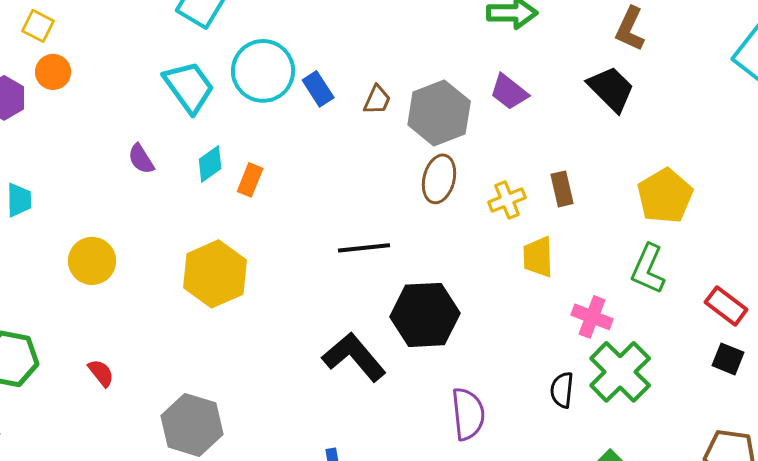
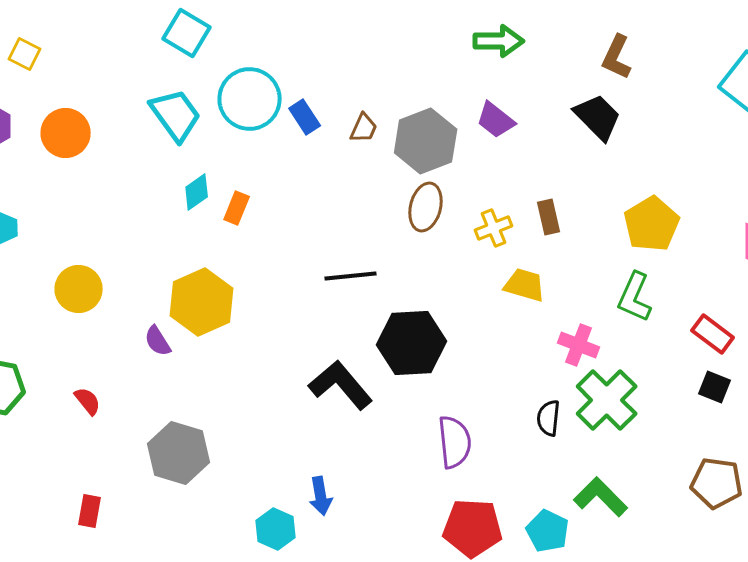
orange circle: (53, 72) -> (66, 133), moved, size x1.4
purple semicircle: (141, 159) -> (158, 341), moved
yellow trapezoid: (538, 257) -> (525, 285), turned 108

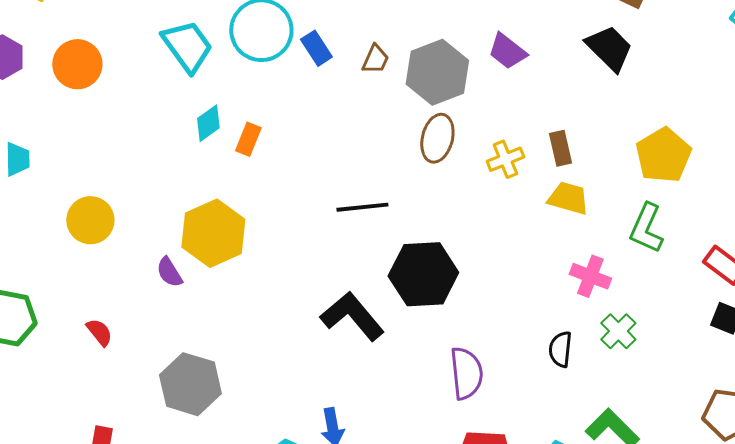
yellow trapezoid: (525, 285) -> (568, 198), moved
green cross: (607, 400) -> (618, 331), size x0.6

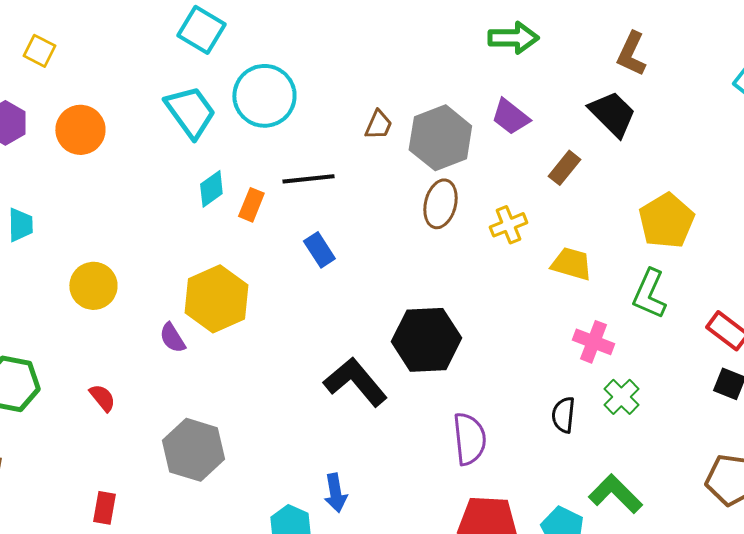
blue rectangle: (316, 48) -> (319, 250), moved
brown rectangle: (560, 148) -> (564, 168), moved, turned 52
black line: (362, 207) -> (308, 179), moved

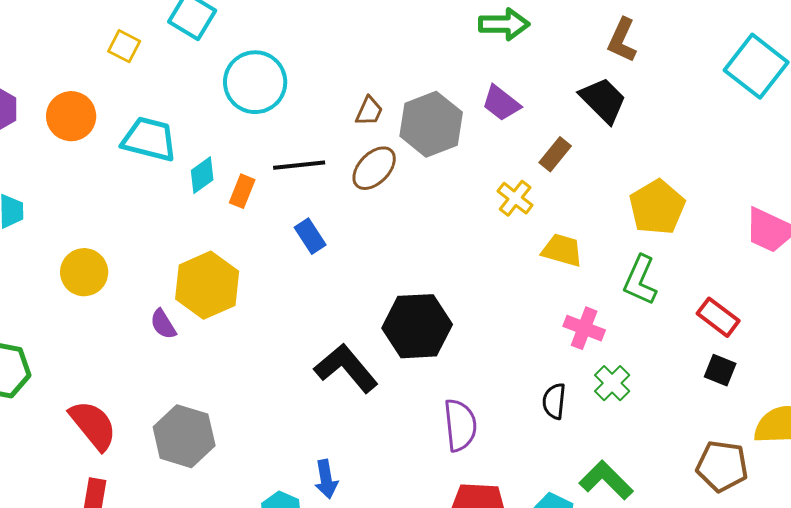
yellow square: (39, 51) -> (124, 46), moved
cyan trapezoid: (190, 112) -> (149, 139), moved, turned -40
brown ellipse: (440, 204) -> (374, 168), moved, turned 30
yellow cross: (508, 225) -> (515, 198), moved, turned -30
red semicircle: (102, 398) -> (93, 425), moved, size x1.8

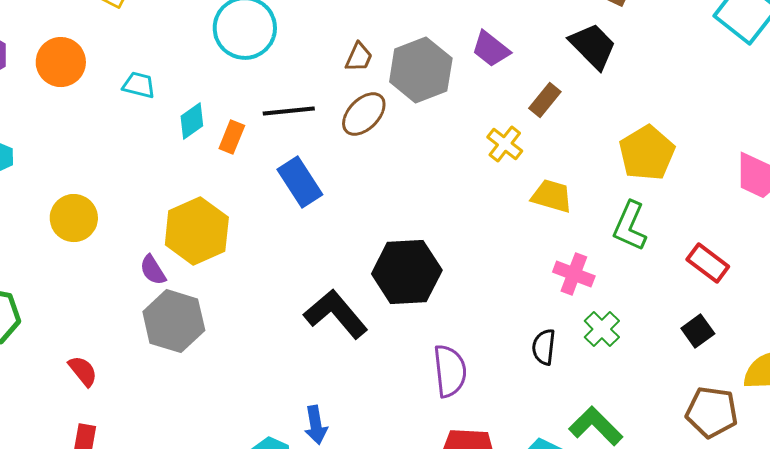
cyan trapezoid: (149, 139) -> (139, 85), size x0.6
blue rectangle: (310, 236) -> (300, 182), size x1.4
black square: (720, 370) -> (698, 331), moved, turned 32
red semicircle: (93, 425) -> (83, 371), size x0.6
gray hexagon: (184, 436) -> (174, 321), moved

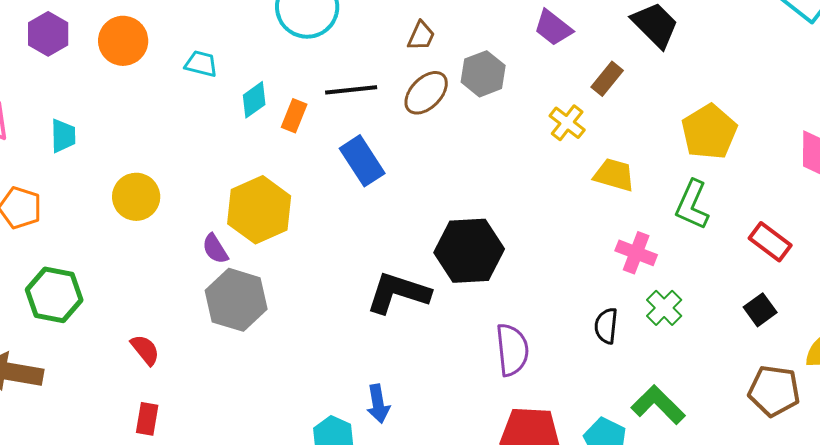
gray hexagon: (421, 70) -> (483, 74), moved, size x0.7
black L-shape: (336, 314) -> (398, 293), turned -32

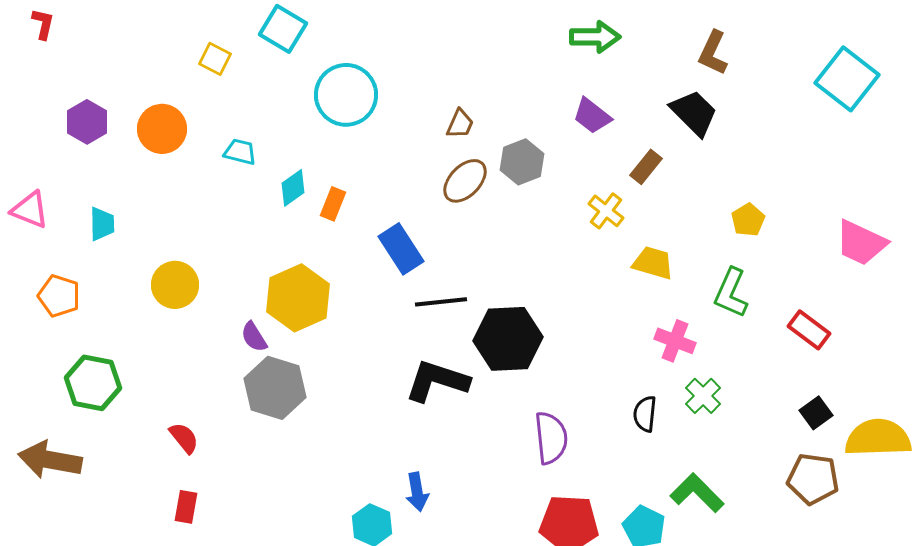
black line: (351, 90) -> (441, 302), moved
yellow pentagon: (709, 132) -> (748, 220), size x0.6
black square: (760, 310) -> (816, 413), moved

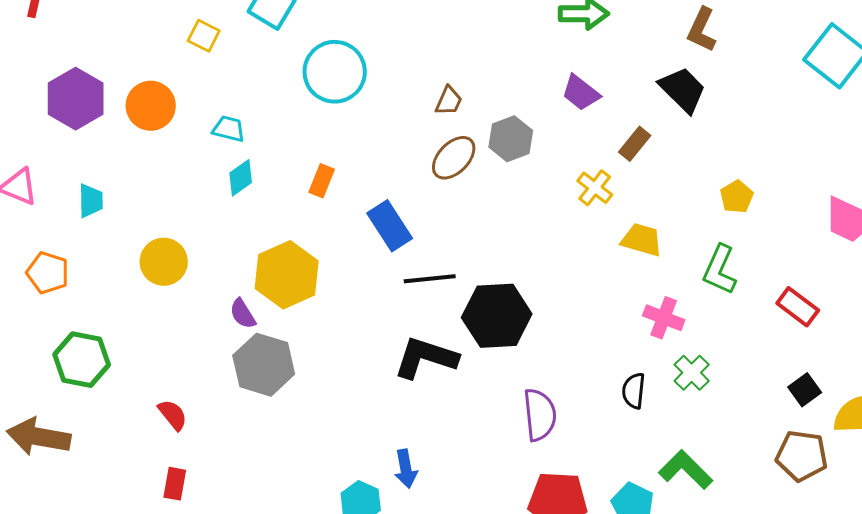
purple hexagon: (87, 122) -> (76, 99), size x1.4
cyan diamond: (293, 188) -> (241, 178), moved

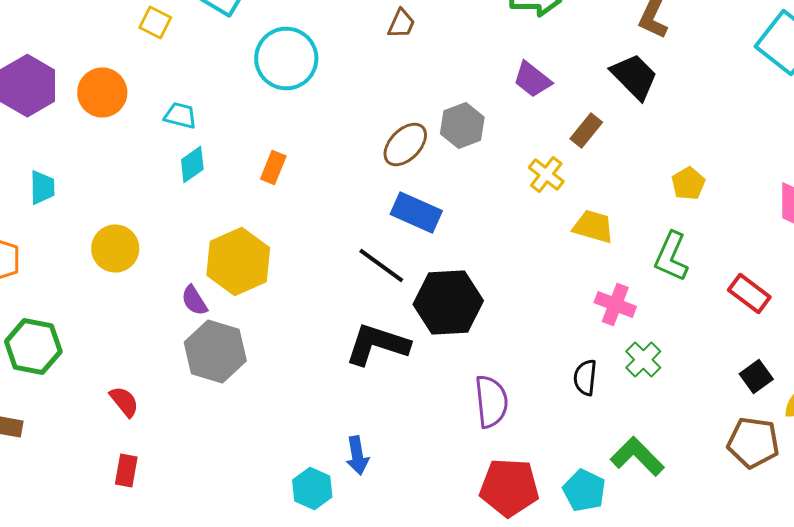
brown trapezoid: (449, 101) -> (401, 24), moved
blue rectangle: (390, 226) -> (416, 212), moved, turned -33
black line: (430, 279) -> (381, 266), turned 42

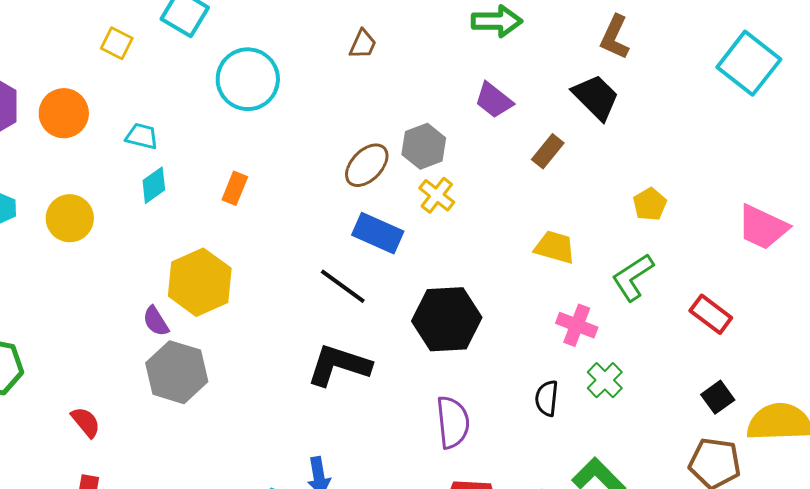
yellow cross: (546, 174) -> (437, 195), moved
yellow circle: (115, 248) -> (70, 218), moved
green L-shape: (671, 256) -> (633, 277), turned 33
black hexagon: (448, 302) -> (447, 319), moved

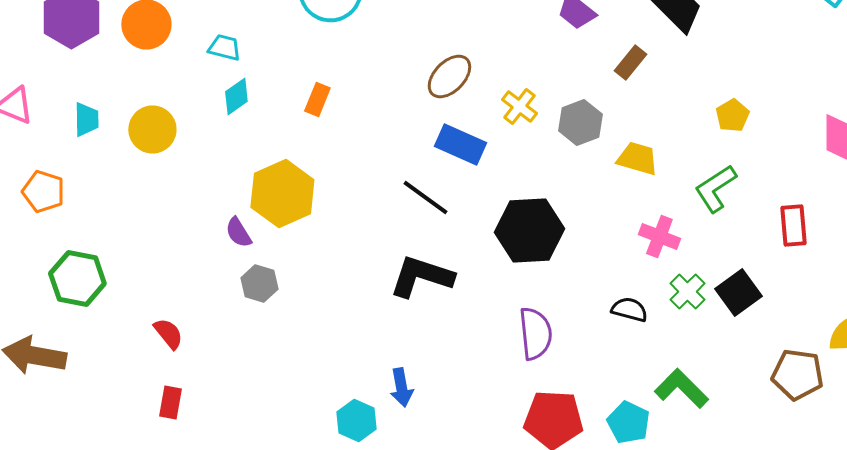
gray hexagon: (424, 146) -> (580, 122), moved
red rectangle: (711, 314) -> (793, 226), turned 48
gray hexagon: (177, 372) -> (259, 284), size x0.6
black square: (718, 397) -> (738, 292), moved, size x1.4
black semicircle: (547, 398) -> (629, 310), turned 99

